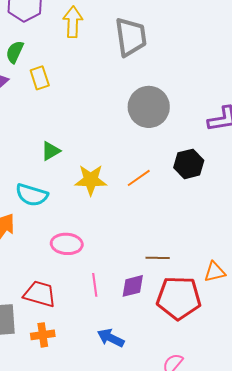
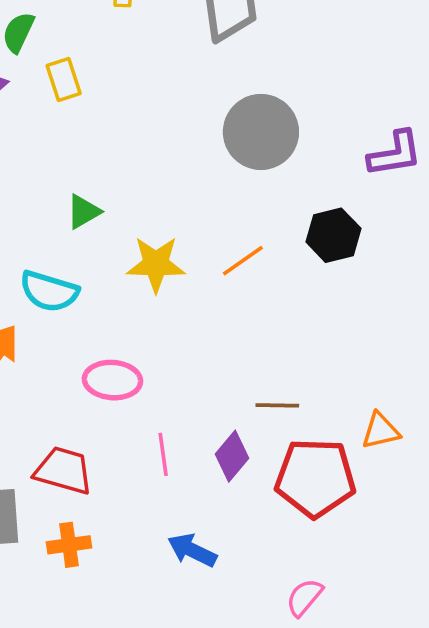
purple diamond: (133, 286) -> (232, 456), turned -36

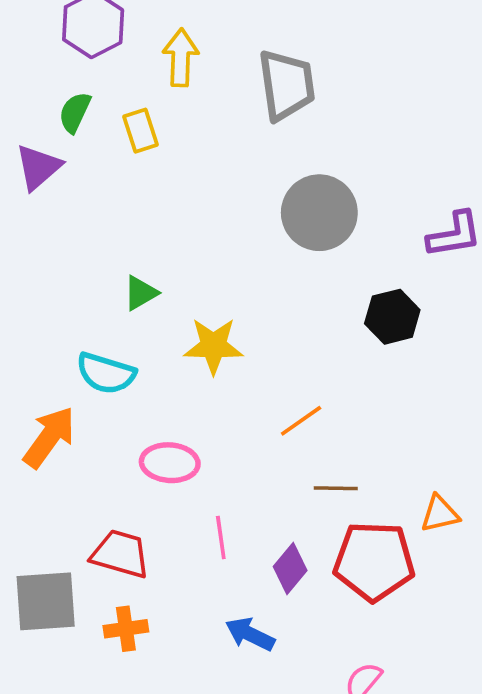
yellow rectangle: (64, 79) -> (140, 131), moved
orange line: (243, 261) -> (301, 421), moved
purple diamond: (232, 456) -> (290, 569), moved

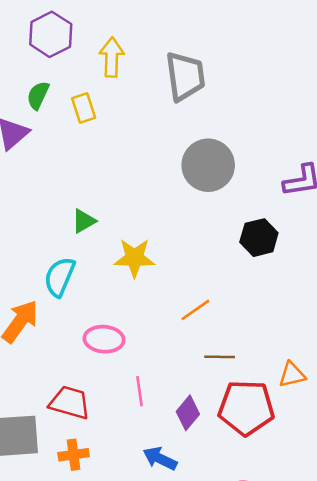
cyan semicircle: (106, 373) -> (60, 277), turned 96

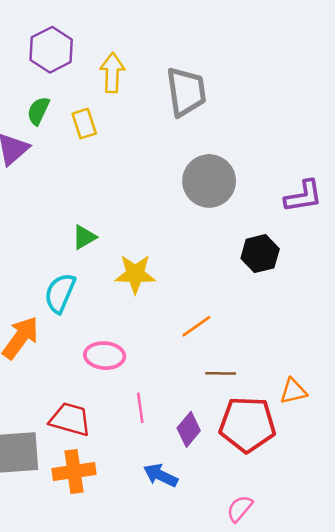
orange cross: (74, 455) -> (74, 472), size x1.4

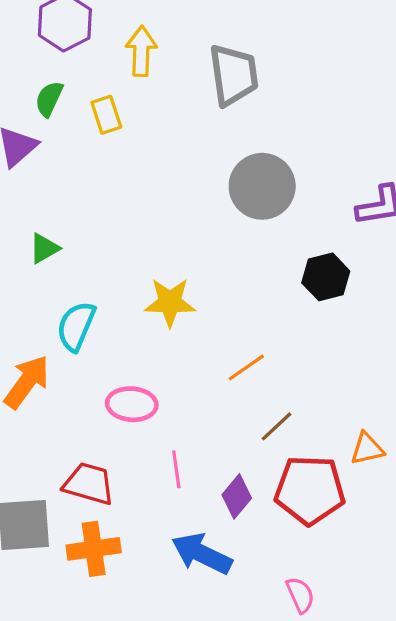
green triangle: (84, 237) -> (44, 248), moved
brown line: (221, 373) -> (276, 426), turned -44
blue arrow: (161, 475) -> (202, 554), size x1.4
pink semicircle: (240, 508) -> (300, 595), turned 116

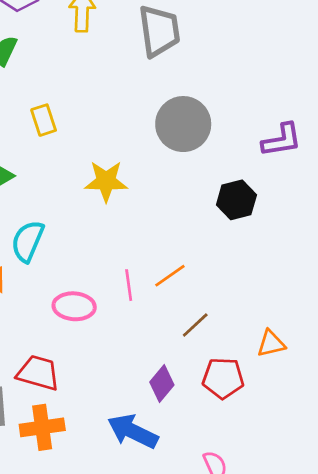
yellow rectangle: (106, 115) -> (44, 120), moved
yellow star: (170, 302) -> (106, 181), moved
pink line: (176, 469) -> (129, 285), moved
red pentagon: (310, 490) -> (223, 378), size x0.7

